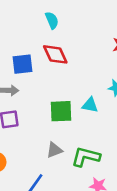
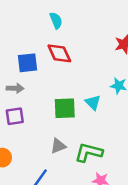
cyan triangle: (90, 105) -> (93, 102), turned 35

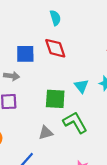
cyan triangle: (93, 102) -> (81, 86), moved
green L-shape: (89, 152) -> (75, 123), moved, turned 40

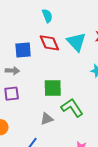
cyan triangle: (81, 86) -> (76, 42), moved, size x1.5

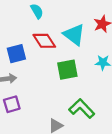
green square: (53, 88) -> (67, 70), moved

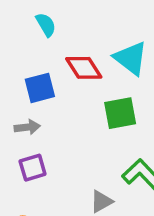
cyan semicircle: (37, 11) -> (46, 25), moved

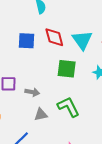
gray arrow: (27, 127) -> (32, 92), moved

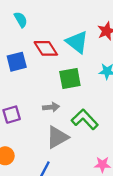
gray arrow: (32, 92) -> (51, 107), moved
gray triangle: (41, 115) -> (57, 137), size x1.5

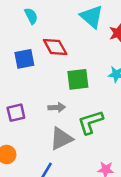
cyan triangle: (77, 42) -> (92, 17), moved
green L-shape: (85, 119) -> (90, 122), turned -68

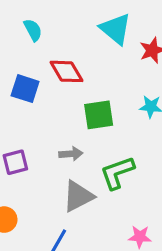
blue square: (24, 59) -> (25, 89), turned 30

